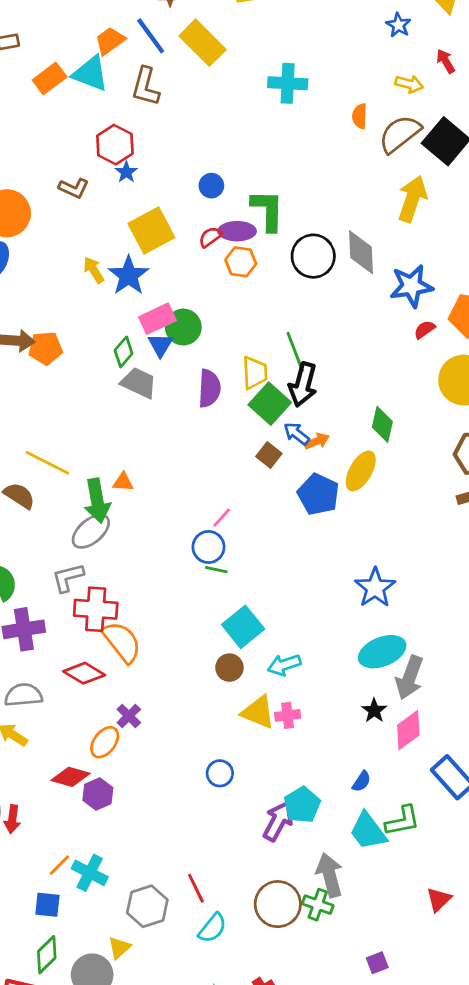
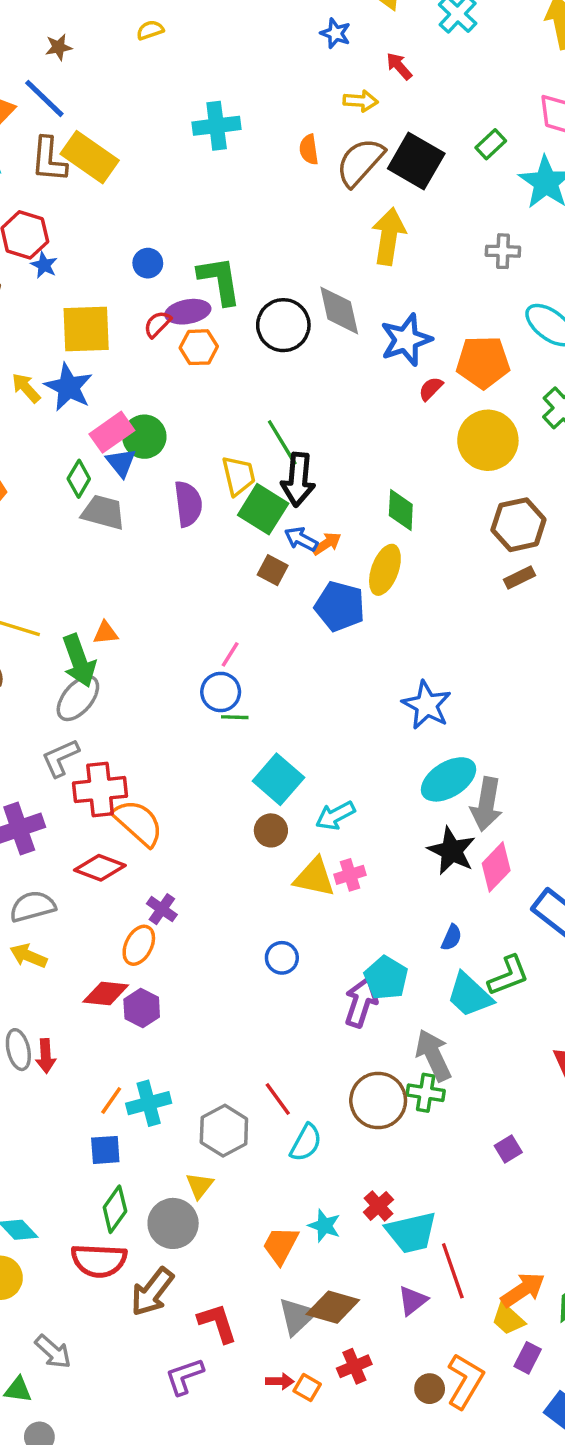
yellow rectangle: (203, 43) -> (90, 157), moved
yellow square: (151, 230) -> (86, 329), turned 36
black star: (374, 711) -> (452, 851), size x1.6
cyan cross: (90, 873) -> (149, 1103), turned -32

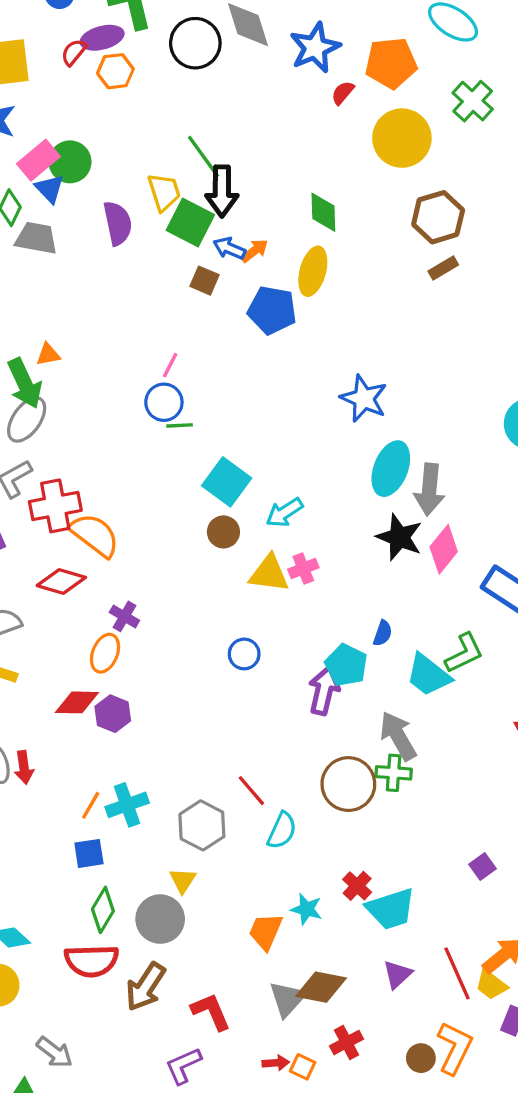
cyan ellipse: (449, 779) -> (391, 469), turned -32
blue semicircle: (452, 938) -> (383, 633), moved
purple square: (508, 1149) -> (483, 866), moved
red line: (453, 1271) -> (457, 973), moved

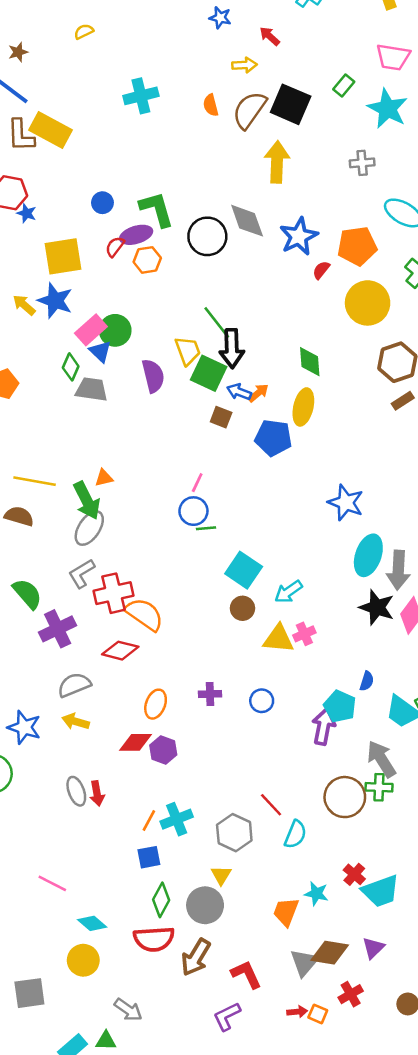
purple cross: (124, 616) -> (210, 694), moved, turned -30
purple triangle: (397, 974) -> (373, 948), moved

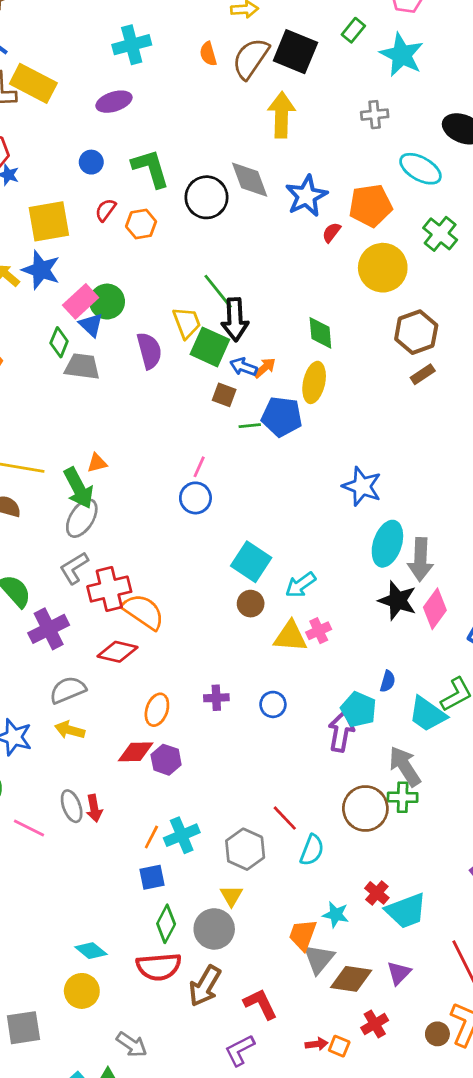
purple ellipse: (136, 235) -> (114, 102), moved
green line: (206, 528) -> (250, 426), moved
pink line: (52, 883) -> (29, 828), moved
gray triangle: (304, 963) -> (319, 959), moved

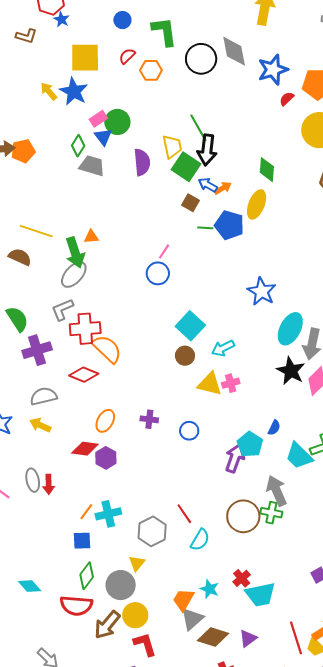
pink rectangle: (81, 301) -> (98, 119), size x0.7
blue star: (362, 486) -> (262, 291), moved
yellow circle: (82, 991) -> (135, 615), moved

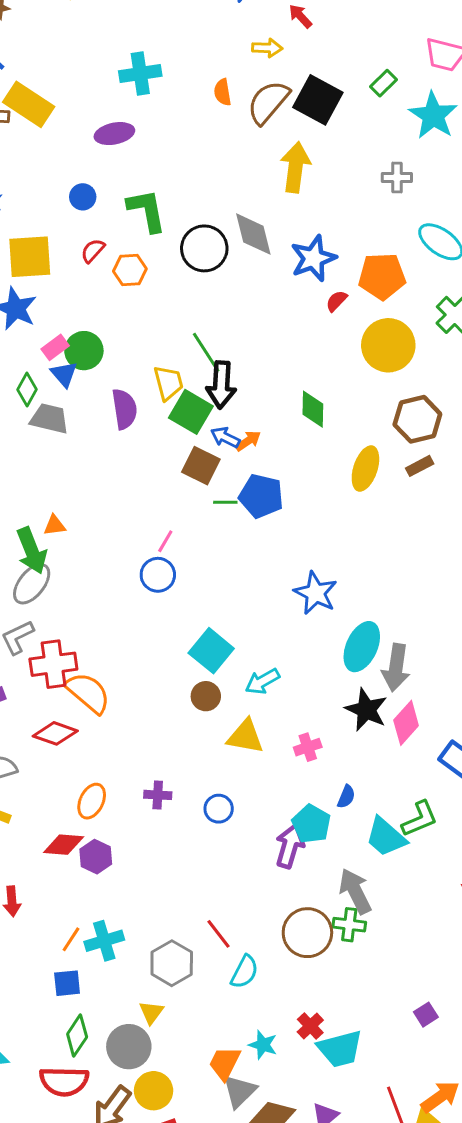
brown square: (191, 203) -> (201, 466), size x1.4
yellow ellipse: (257, 204) -> (365, 469), moved
pink cross: (231, 383) -> (308, 747), moved

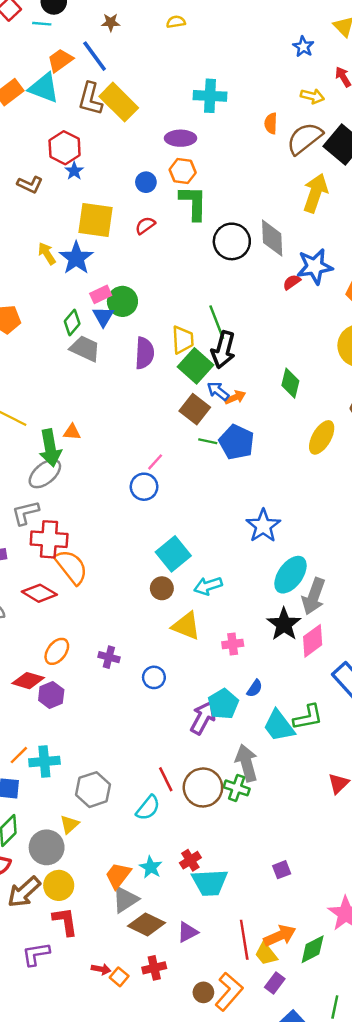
orange hexagon: (130, 270) -> (183, 171), moved
red semicircle: (336, 301) -> (292, 282), moved
red line: (219, 934) -> (166, 779), moved

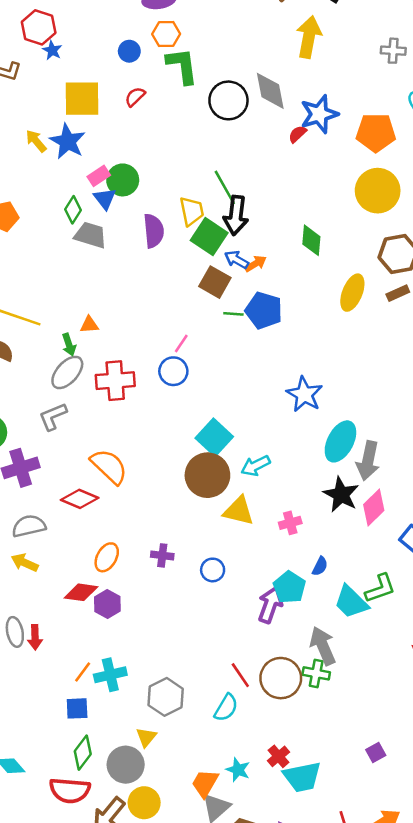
green arrow: (50, 448) -> (69, 345), size x0.6
red cross: (49, 539) -> (115, 381), moved
brown circle: (162, 588) -> (207, 475), size x1.8

